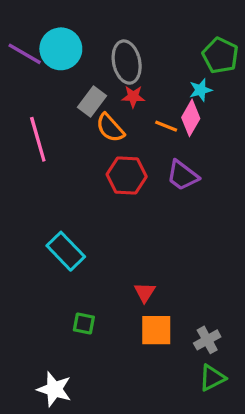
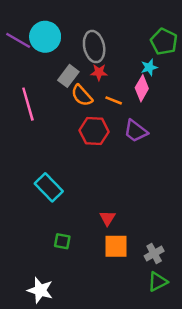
orange line: (166, 126) -> (114, 100), moved

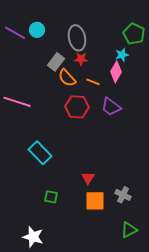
cyan circle: (45, 37) -> (37, 30), size x0.6
pink line: (28, 104) -> (17, 102), moved, turned -56
gray cross: (154, 253) -> (123, 195), moved, turned -35

